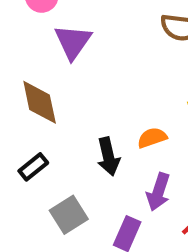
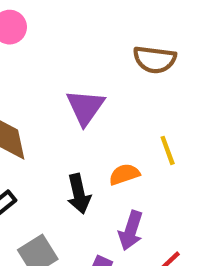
purple triangle: (73, 42) -> (85, 107), moved

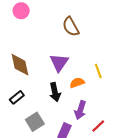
brown semicircle: (155, 60) -> (71, 27), moved, turned 54
purple triangle: (85, 107) -> (59, 63), moved

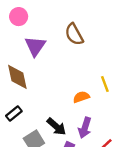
purple triangle: (59, 63) -> (35, 46), moved
black arrow: (55, 92) -> (56, 127), moved, turned -36

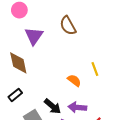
orange semicircle: (81, 97) -> (74, 80), turned 56
purple arrow: (85, 128) -> (77, 107), turned 78

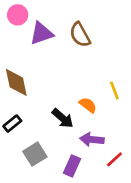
purple triangle: (34, 36) -> (41, 33), moved, turned 36
black arrow: (52, 106) -> (63, 118), moved

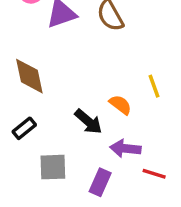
gray square: (35, 154) -> (53, 167), turned 30
red line: (114, 159) -> (154, 174), turned 60

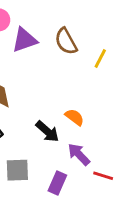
yellow line: (154, 86) -> (100, 59), moved, turned 48
purple arrow: (125, 149) -> (79, 154), turned 40

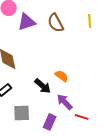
yellow line: (100, 59) -> (90, 21), moved, turned -32

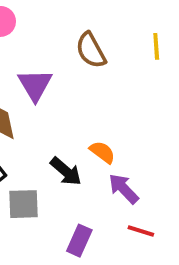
purple triangle: (27, 22) -> (35, 85), moved, turned -42
purple arrow: (65, 102) -> (124, 189), moved
gray square: (22, 113) -> (24, 204), moved

